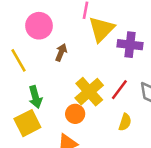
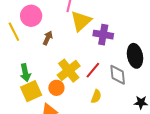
yellow line: (18, 60) -> (14, 32), moved
yellow square: (27, 123) -> (31, 91), moved

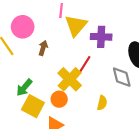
red line: (93, 70) -> (85, 64), moved
green arrow: (25, 73) -> (24, 87), turned 60
yellow square: (31, 91) -> (33, 106), turned -30

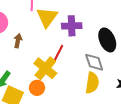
yellow semicircle: (102, 103) -> (92, 83), moved, size x1.5

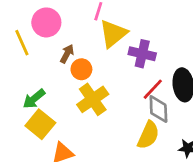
red line: (58, 53) -> (153, 89), moved
orange circle: (37, 88) -> (81, 69), moved

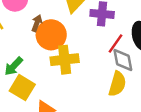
orange circle: (81, 69) -> (51, 35), size x1.6
yellow cross: (93, 99) -> (65, 60), turned 36

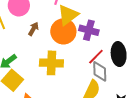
orange circle: (51, 35) -> (63, 31), moved

